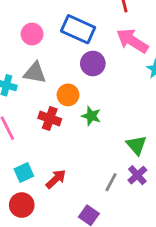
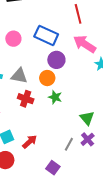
gray triangle: (35, 73) -> (19, 76), moved
orange circle: (68, 95) -> (47, 78), moved

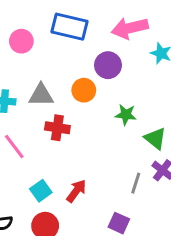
pink arrow: (85, 44) -> (130, 28), turned -35
purple circle: (56, 60) -> (108, 65), moved
green star: (55, 97) -> (126, 115), moved

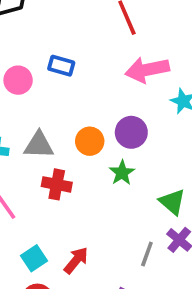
blue rectangle: (70, 27) -> (61, 66), moved, size x0.6
purple circle: (108, 65) -> (131, 132), moved
green star: (126, 115) -> (122, 173), moved, turned 30

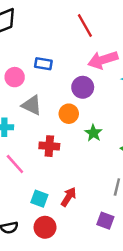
purple circle: (131, 132) -> (83, 87), moved
gray triangle: (39, 145) -> (32, 105), moved, turned 30
cyan square: (34, 258) -> (39, 199), turned -30

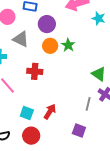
purple circle: (83, 87) -> (47, 24), moved
green star: (93, 133) -> (68, 45), moved

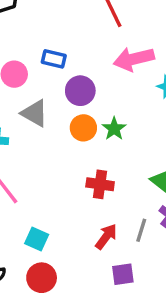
red cross: (35, 71) -> (100, 184), moved
red arrow: (50, 112) -> (106, 237), moved
purple square: (79, 130) -> (123, 274), turned -32

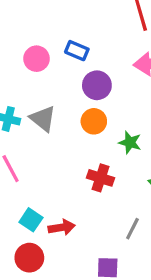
gray triangle: (35, 113) -> (43, 119), moved
green star: (114, 129) -> (130, 143), moved, turned -30
red arrow: (106, 237) -> (62, 227), moved, turned 35

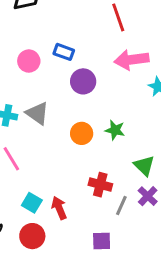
orange circle: (94, 121) -> (82, 133), moved
red cross: (101, 178) -> (100, 185), moved
red arrow: (62, 227) -> (59, 208), turned -100

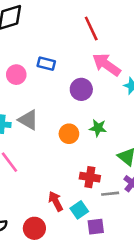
pink arrow: (131, 60) -> (106, 65), turned 48
purple circle: (83, 81) -> (81, 89), moved
cyan square: (32, 203) -> (79, 210), moved, turned 30
gray line: (121, 205) -> (110, 194), turned 66

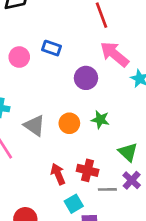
gray triangle: (28, 120) -> (34, 126), moved
red arrow: (56, 201) -> (58, 174), moved

